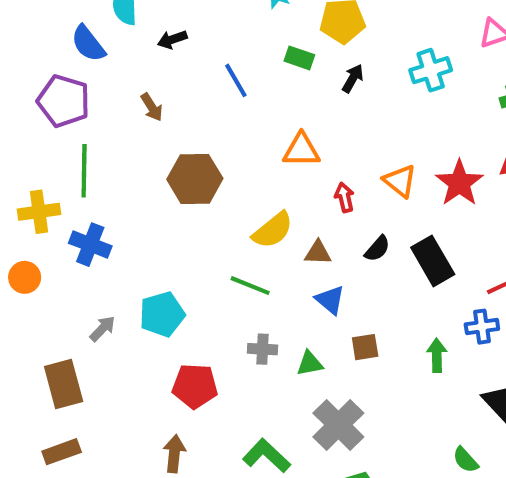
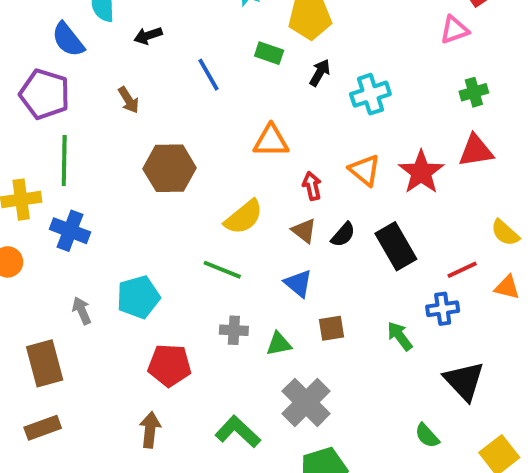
cyan cross: (431, 70) -> (370, 94), moved
brown triangle: (318, 253) -> (304, 231), moved, turned 36
gray arrow: (103, 329) -> (82, 311), turned -68
green arrow: (437, 355) -> (400, 336), turned -36

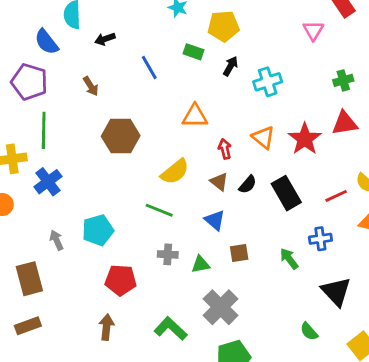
pink triangle: (454, 30) -> (313, 30), moved, turned -40
blue cross: (70, 231) -> (48, 182), turned 32
red line: (462, 270) -> (336, 196), moved

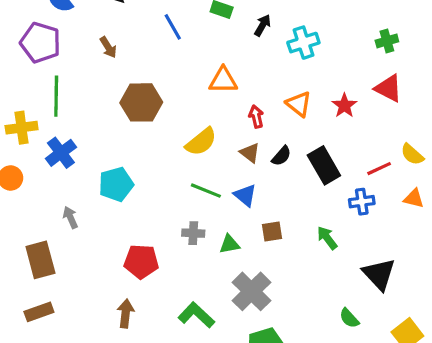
red triangle: (345, 123) -> (389, 88), turned 36
red star: (305, 139) -> (344, 106), size x0.7
green line: (159, 210) -> (206, 191), moved
cyan pentagon: (98, 230) -> (116, 184), moved
blue cross: (320, 239) -> (362, 202), moved

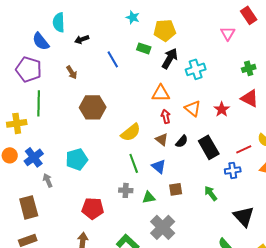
black arrow: (263, 25) -> (170, 58), size x1.5
orange triangle: (223, 80) -> (161, 93), moved
blue cross: (61, 153) -> (34, 157), moved
green line: (206, 191) -> (134, 163), turned 48

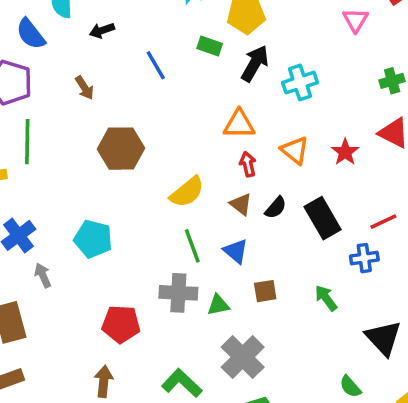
cyan pentagon: (77, 159) -> (93, 239), turned 30
gray cross: (126, 190) -> (178, 293), size x1.5

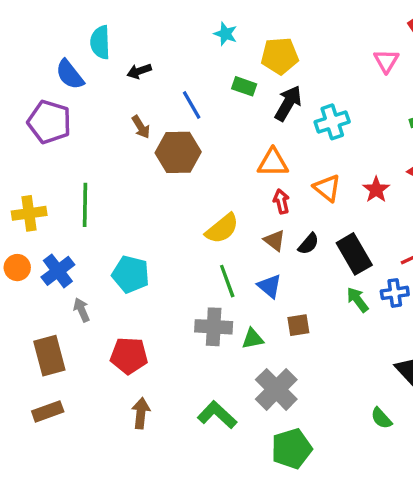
brown arrow: (85, 88) -> (141, 127), moved
green line: (27, 142) -> (85, 205), moved
brown hexagon: (121, 149) -> (178, 152), moved
green arrow: (326, 298) -> (358, 300), moved
red pentagon: (121, 324) -> (129, 356), moved

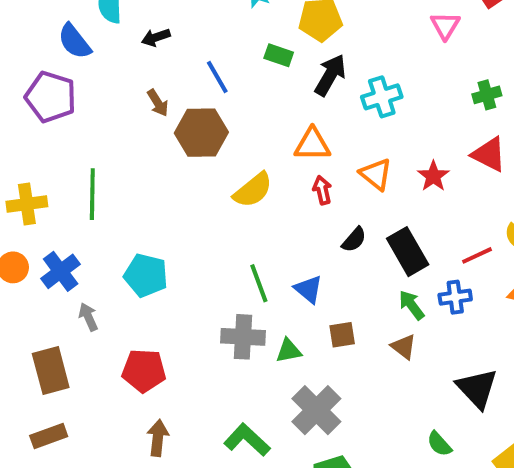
yellow semicircle: (222, 229) -> (253, 190), moved
brown triangle: (275, 240) -> (404, 347), moved

